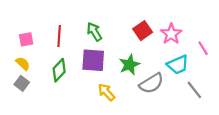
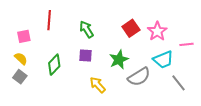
red line: (59, 36) -> (49, 20), moved
pink line: (203, 48) -> (187, 44), turned -64
purple square: (93, 60) -> (86, 56), size x0.6

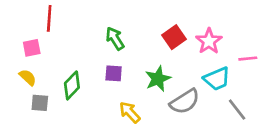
red line: (49, 20) -> (49, 18), moved
gray square: (20, 77) -> (40, 103), moved, turned -32

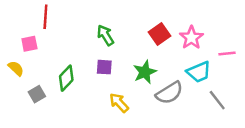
yellow semicircle: (28, 77) -> (16, 68), moved
gray square: (40, 103) -> (37, 94), turned -35

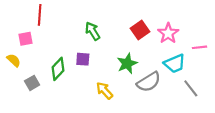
purple square: (104, 67) -> (83, 59), moved

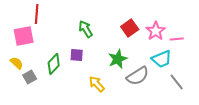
pink square: (26, 39) -> (24, 36), size x1.5
pink line: (200, 47) -> (177, 39), moved
yellow semicircle: (14, 60) -> (17, 63), moved

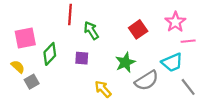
red line: (37, 14) -> (70, 15), moved
pink star: (156, 31) -> (175, 22), moved
green diamond: (54, 64) -> (50, 54), moved

